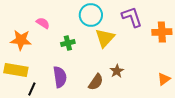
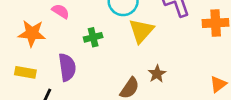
yellow rectangle: (16, 70) -> (25, 72), size x0.7
purple semicircle: (60, 77) -> (67, 67), moved

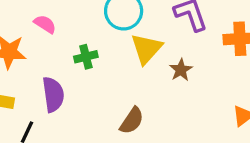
brown star: (157, 74) -> (181, 70), moved

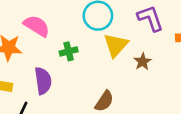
pink semicircle: (45, 24) -> (37, 26), size x1.5

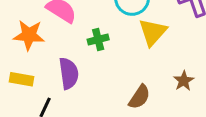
brown star: (143, 62) -> (184, 81), moved

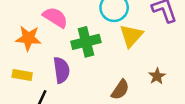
green cross: (98, 40) -> (86, 42), size x1.6

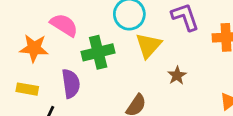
brown star: (157, 76) -> (177, 75), moved

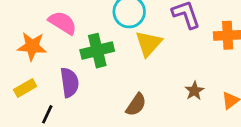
brown star: (177, 75) -> (194, 91), moved
yellow rectangle: (27, 89) -> (25, 88), turned -40

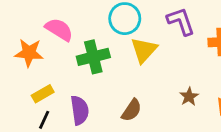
purple semicircle: (69, 82) -> (80, 110), moved
yellow rectangle: (25, 88) -> (43, 94), moved

